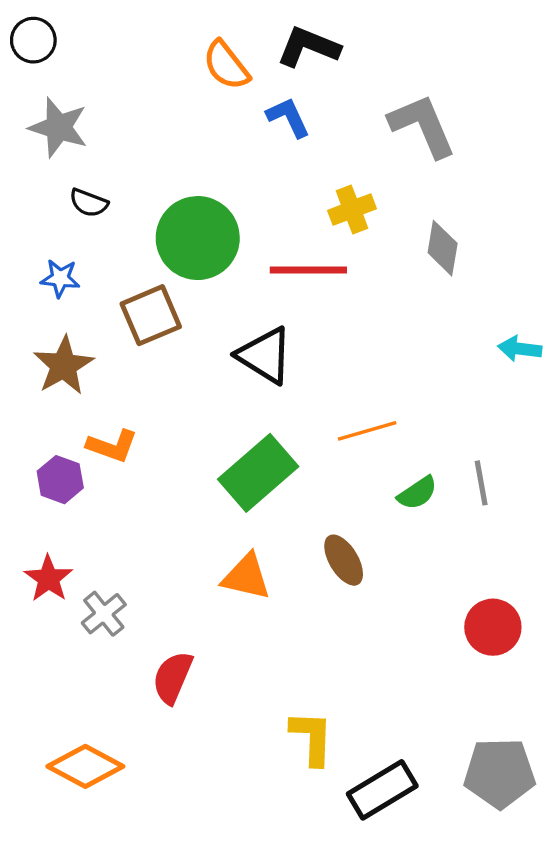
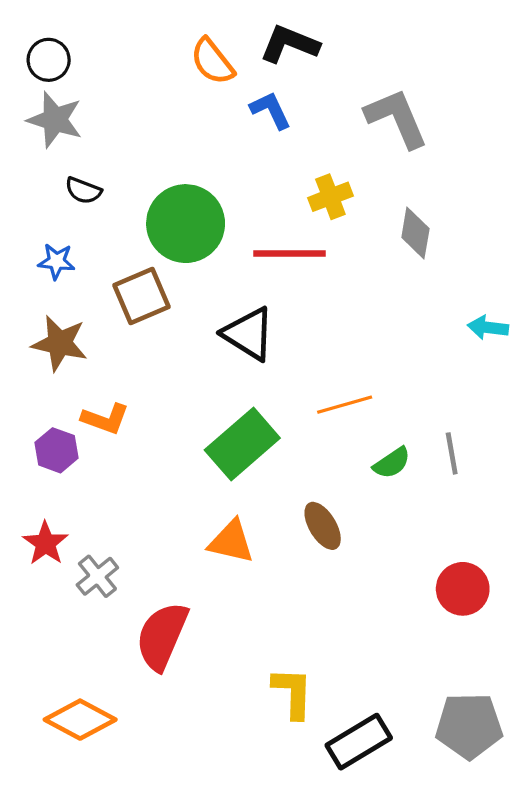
black circle: (33, 40) -> (49, 60), moved
brown star: (64, 366) -> (60, 343), turned -30
red semicircle: (173, 677) -> (162, 636), size x1.4

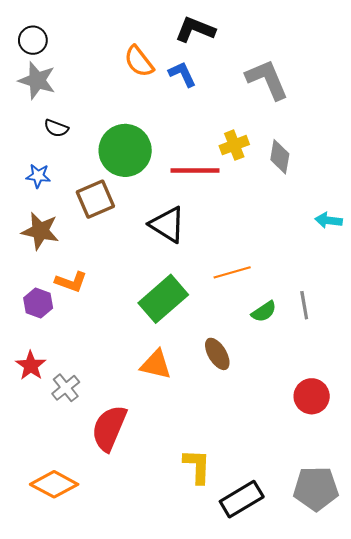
orange semicircle: (212, 61) -> (139, 61), moved
yellow cross: (330, 197) -> (234, 145), moved

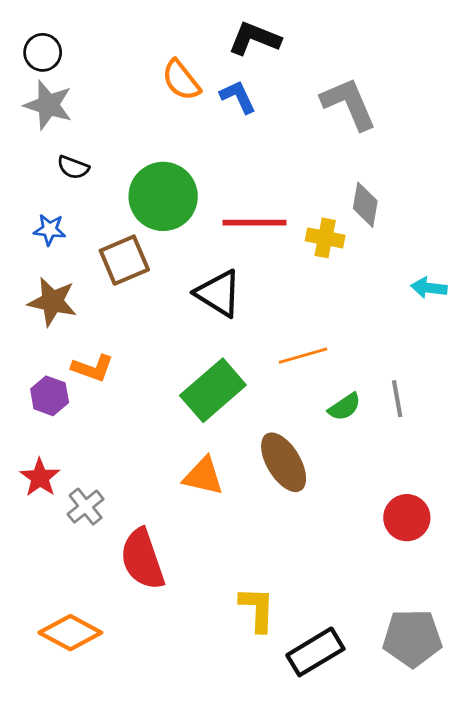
yellow cross: (234, 145) -> (325, 238), moved, turned 32
brown ellipse: (217, 354) -> (284, 462), size x1.4
red semicircle: (109, 428) -> (142, 559), turned -42

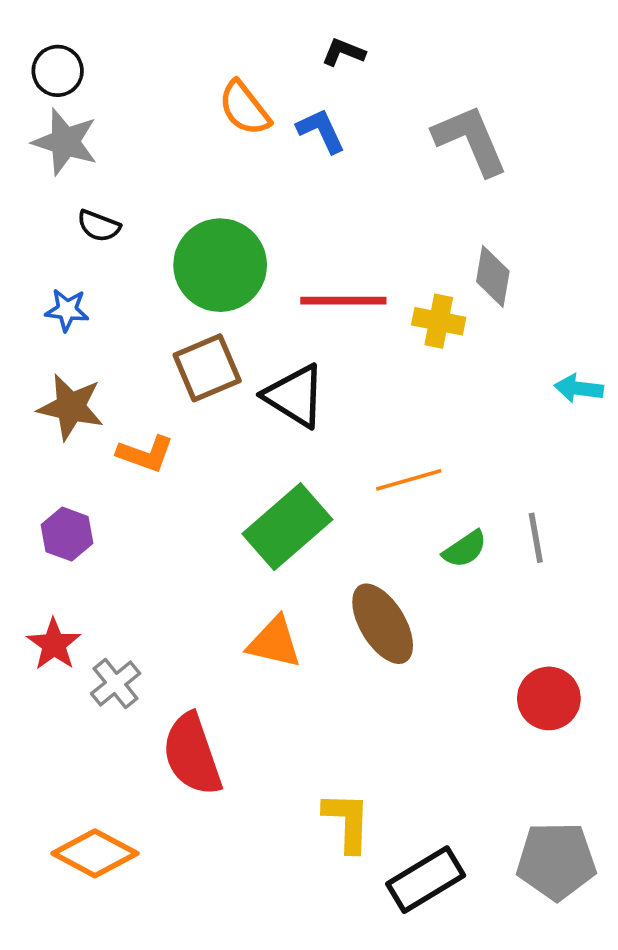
black L-shape: (255, 39) -> (343, 52), size x0.6
brown square: (124, 260) -> (207, 368), moved
orange L-shape: (92, 368) -> (145, 454), moved

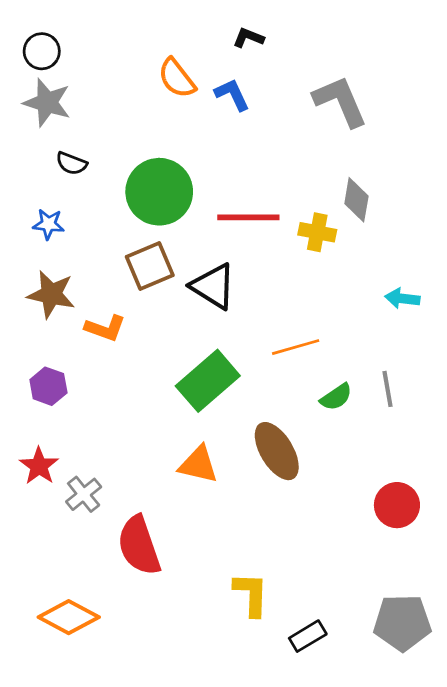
cyan arrow: (579, 388) -> (402, 298), moved
black rectangle: (426, 880) -> (308, 636), size x0.7

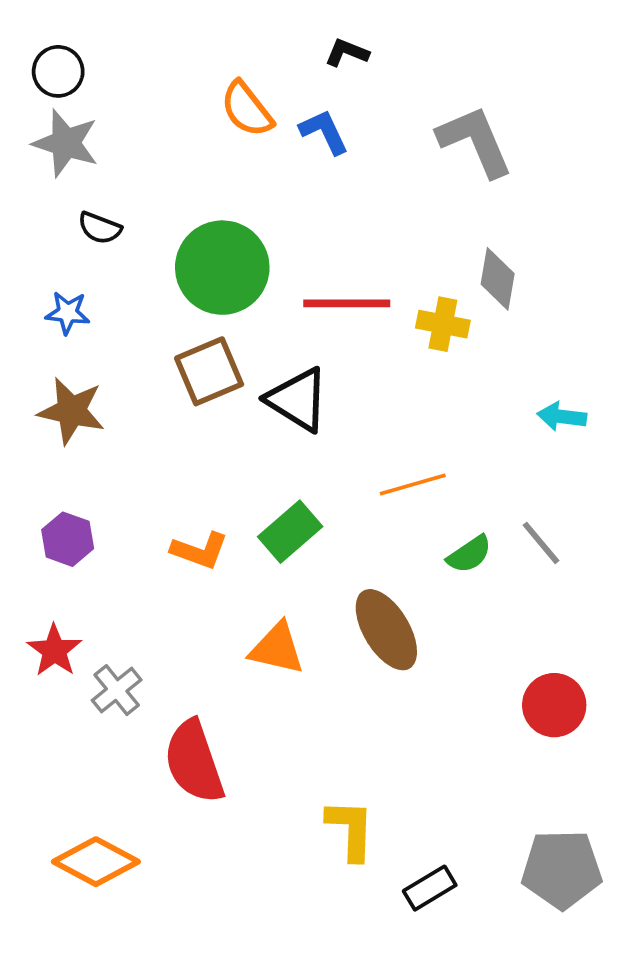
orange L-shape: (105, 328) -> (200, 550), moved
green rectangle: (208, 381) -> (290, 532), size x0.7
gray line: (388, 389) -> (541, 543), turned -30

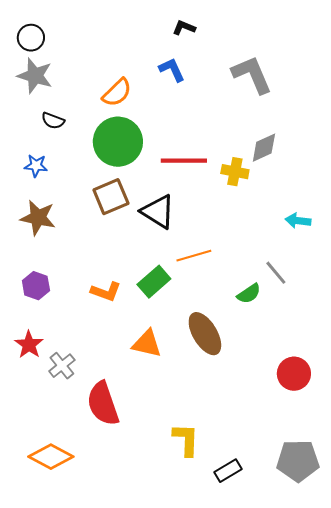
orange semicircle: (247, 109) -> (117, 93), moved, turned -96
gray diamond: (498, 279) -> (264, 148), turned 56
orange line: (413, 484) -> (194, 256), moved
gray line: (541, 543) -> (276, 273), moved

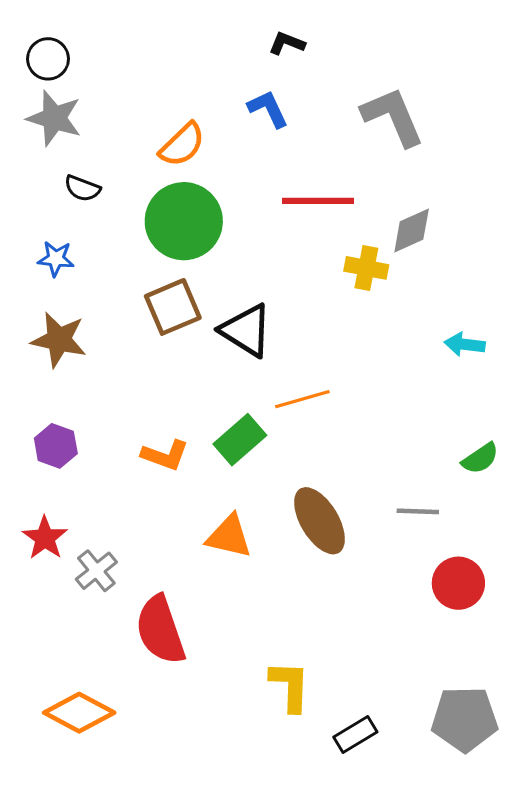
red line: (184, 161) -> (318, 201), moved
gray line: (276, 273) -> (418, 511), moved, turned -48
green semicircle: (249, 294) -> (480, 458), moved

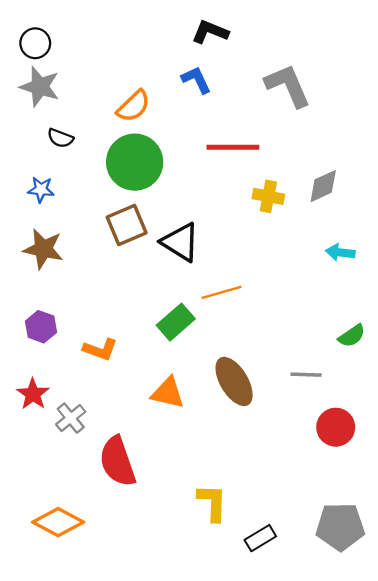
black L-shape: (287, 43) -> (210, 32), size x1.4
gray diamond: (412, 231) -> (323, 186), moved
orange L-shape: (165, 455) -> (100, 349), moved

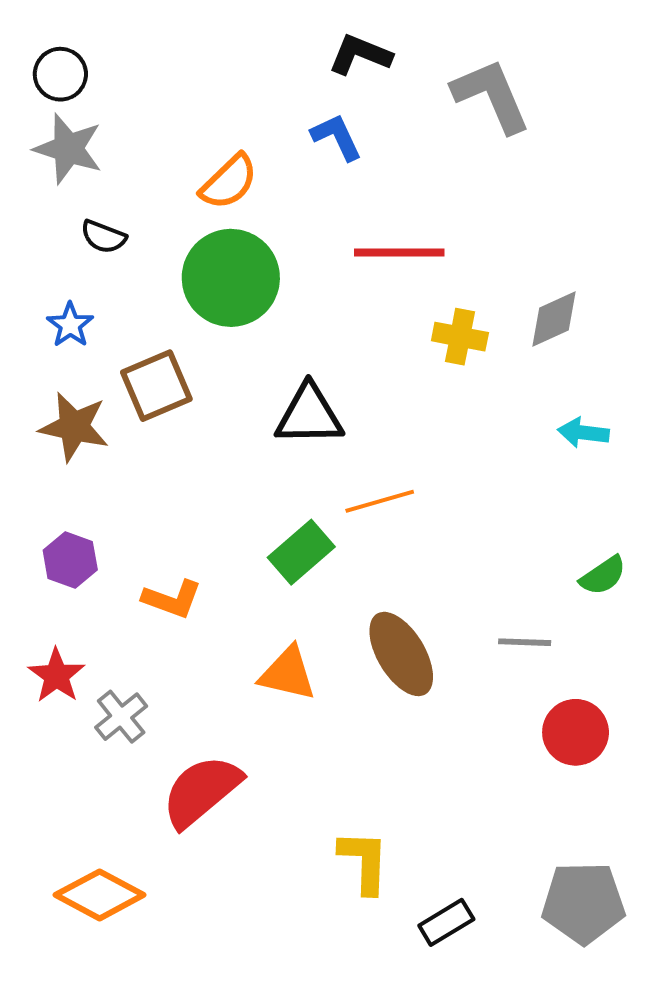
gray L-shape: (288, 86) -> (491, 96), moved
blue star: (41, 190) -> (70, 325), turned 30
brown square: (127, 225) -> (156, 386), moved
black triangle: (180, 242) -> (309, 415), turned -33
red semicircle: (117, 461) -> (201, 791), turned 69

